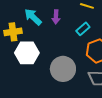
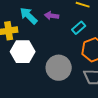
purple arrow: (56, 17) -> (52, 16), turned 96

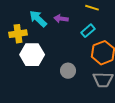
gray circle: (59, 68) -> (68, 71), size x0.6

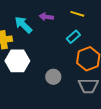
purple arrow: (61, 19) -> (46, 17), moved

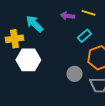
purple arrow: (46, 17) -> (67, 16), moved
gray circle: (53, 77) -> (74, 74), moved

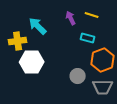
purple arrow: (67, 16) -> (71, 18), turned 56
cyan rectangle: (84, 36) -> (88, 38), turned 56

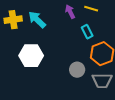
cyan rectangle: (88, 38) -> (87, 32), turned 48
yellow cross: (18, 41) -> (13, 20), moved

